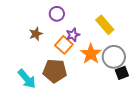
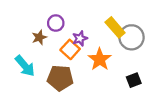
purple circle: (57, 14) -> (56, 23), moved
gray circle: (114, 57) -> (132, 37), moved
cyan arrow: (27, 79) -> (25, 66), moved

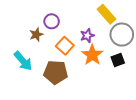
yellow rectangle: (115, 27) -> (107, 14), moved
purple star: (80, 38) -> (87, 36), moved
black square: (134, 80) -> (118, 60), moved

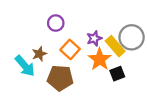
yellow rectangle: (107, 14) -> (115, 46), moved
brown star: (36, 35) -> (39, 54), moved
black square: (118, 60) -> (117, 74), moved

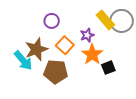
gray circle: (132, 37) -> (122, 21), moved
yellow rectangle: (115, 46) -> (105, 20), moved
brown star: (39, 54) -> (36, 49), size x1.6

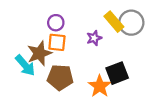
orange square: (65, 45) -> (57, 42), moved, turned -36
orange star: (92, 54) -> (100, 86), moved
black square: (108, 68) -> (117, 73), size x1.5

